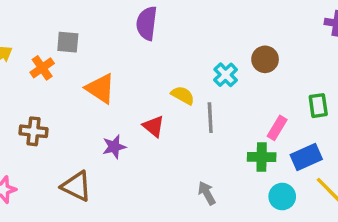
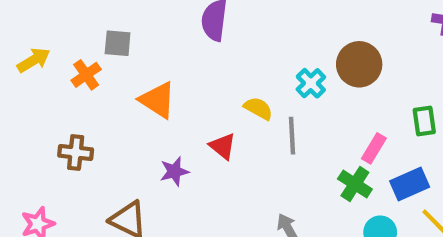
brown circle: (265, 59) -> (359, 64), size x1.4
green cross: (262, 157) -> (355, 184), turned 32

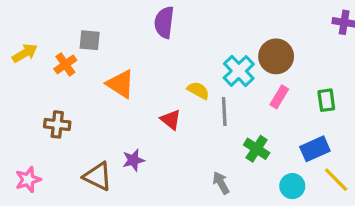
cyan cross: (311, 83) -> (239, 71), size x1.4
pink rectangle: (374, 148) -> (279, 97), moved
purple star: (174, 171) -> (133, 160), moved
green cross: (355, 184) -> (257, 149), moved

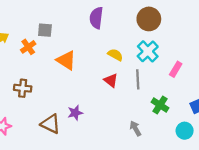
brown circle: (276, 56) -> (149, 19), moved
yellow semicircle: (198, 90) -> (115, 55), moved
red triangle: (171, 120) -> (111, 80), moved

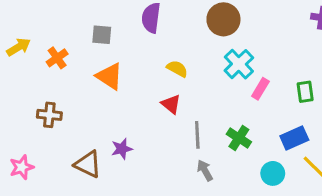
gray square: (45, 30) -> (102, 35), moved
cyan cross: (148, 51) -> (239, 64), moved
gray line: (138, 79) -> (197, 135), moved

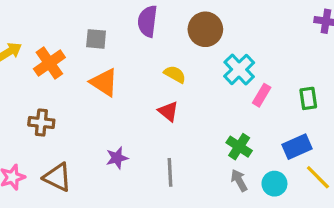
brown circle: (223, 19) -> (205, 29), moved
orange cross: (57, 58) -> (49, 63), size x1.4
gray line: (197, 135) -> (170, 172), moved
brown triangle: (88, 164) -> (57, 177), moved
gray arrow: (205, 170) -> (239, 180), moved

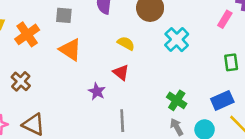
pink rectangle: (262, 95) -> (225, 19), moved
brown cross: (41, 123) -> (21, 81), turned 36
purple star: (117, 158) -> (97, 92), moved, turned -30

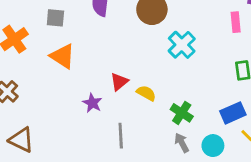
pink rectangle: (225, 19) -> (236, 22), turned -36
yellow semicircle: (126, 43) -> (146, 93), moved
red triangle: (121, 72) -> (119, 82), turned 42

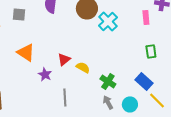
cyan cross: (182, 45) -> (108, 21), moved
orange triangle: (63, 56) -> (26, 52), moved
blue rectangle: (233, 113) -> (144, 81), turned 66

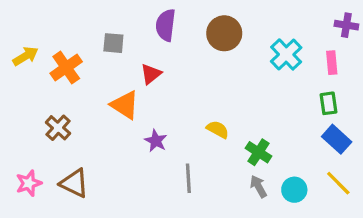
pink rectangle: (146, 17) -> (332, 63), moved
cyan cross: (108, 21) -> (286, 54), moved
red triangle: (64, 59) -> (151, 74), moved
blue rectangle: (144, 81) -> (337, 139), moved

